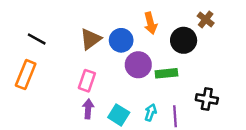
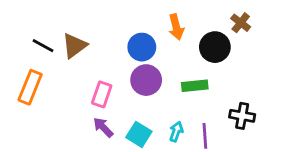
brown triangle: (91, 39) -> (74, 46), moved
purple circle: (138, 65) -> (146, 80), moved
purple arrow: (88, 109) -> (103, 127), turned -48

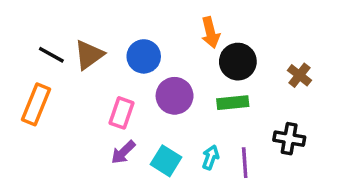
brown cross: (241, 23) -> (299, 75), moved
blue circle: (142, 47) -> (144, 56), moved
black circle: (215, 47) -> (238, 62), moved
purple arrow: (103, 127) -> (123, 152), turned -90

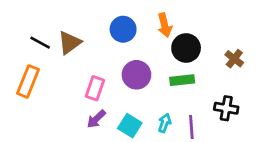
blue circle: (144, 56) -> (123, 29), moved

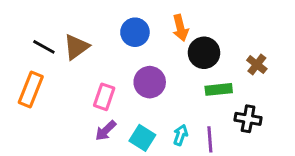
green rectangle: (182, 80) -> (219, 89), moved

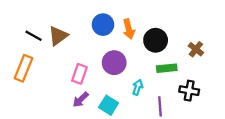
orange arrow: (181, 28) -> (129, 29), moved
cyan arrow: (181, 135) -> (138, 87), moved

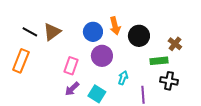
blue circle: (103, 25) -> (93, 32), moved
green rectangle: (167, 68) -> (159, 61), moved

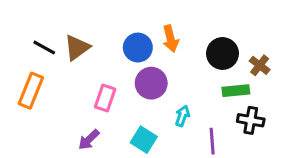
black circle: (139, 36) -> (222, 53), moved
purple arrow: (72, 89) -> (89, 140), moved

